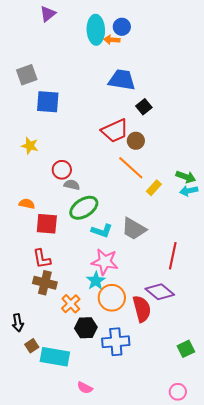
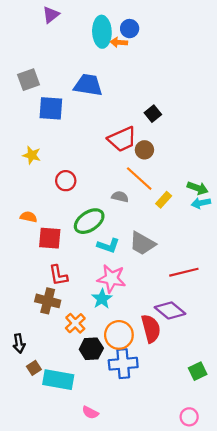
blue trapezoid: (122, 80) -> (88, 85), moved
gray semicircle: (72, 185) -> (120, 197), moved
red line: (173, 256) -> (184, 272), turned 64
red L-shape: (42, 259) -> (58, 275), moved
orange circle: (112, 298) -> (119, 335), moved

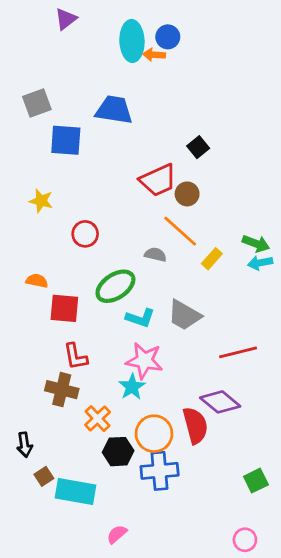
pink semicircle: (90, 413) -> (117, 534), turned 112

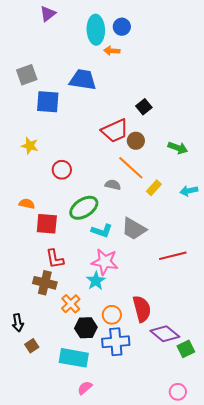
orange arrow: (154, 55) -> (112, 51), moved
green arrow: (256, 244) -> (178, 148), moved
purple diamond: (220, 402) -> (165, 334), moved
orange circle: (154, 434) -> (112, 315), size x0.7
cyan rectangle: (75, 492) -> (74, 358), moved

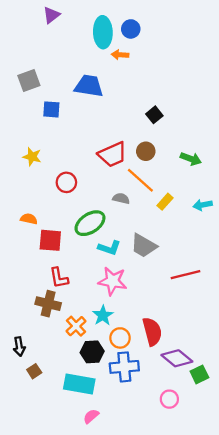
blue square: (48, 102) -> (51, 109), size x0.7
red trapezoid: (115, 131) -> (113, 154), moved
cyan star: (96, 281) -> (103, 315), moved
pink circle: (178, 392) -> (169, 399), moved

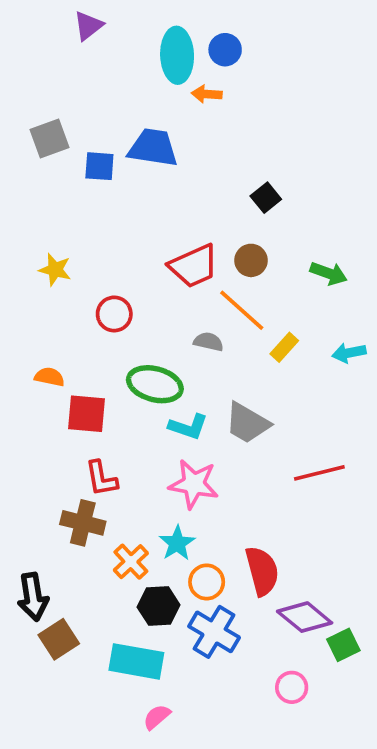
blue square: (51, 109) -> (99, 166), moved
green ellipse: (90, 223) -> (155, 384), turned 48
black arrow: (19, 347) -> (33, 597), size x1.4
blue cross: (124, 367) -> (214, 632), turned 36
brown square: (34, 371) -> (59, 639), size x1.5

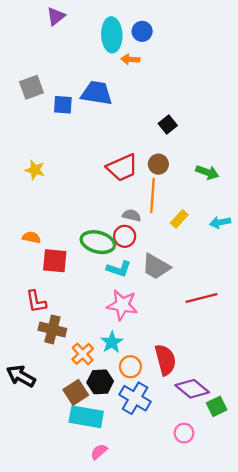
orange line: (242, 310) -> (153, 196), turned 52
red circle: (114, 314) -> (125, 236), moved
red L-shape: (101, 478) -> (36, 302), moved
black arrow: (33, 597) -> (21, 376), turned 128
brown square: (59, 639) -> (76, 392), moved

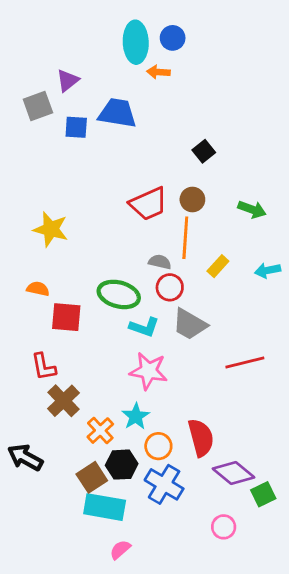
purple triangle: (56, 16) -> (68, 80), moved
yellow star: (35, 170) -> (51, 229), moved, size x1.4
red circle: (125, 236) -> (170, 287), moved
brown cross: (52, 329) -> (63, 401), turned 32

